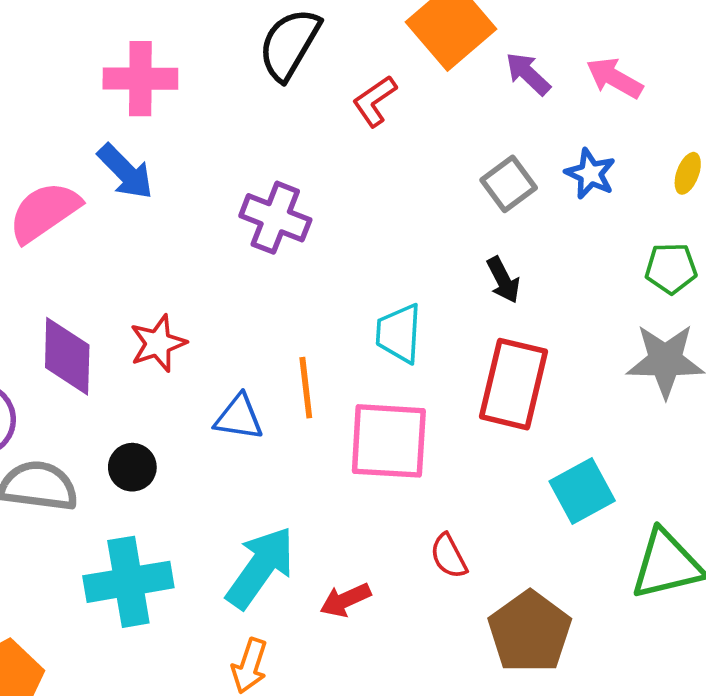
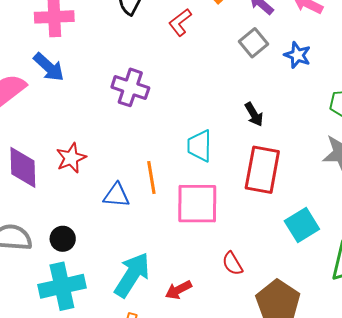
gray square: (509, 184) -> (253, 43), moved
black circle: (132, 467) -> (63, 239), moved

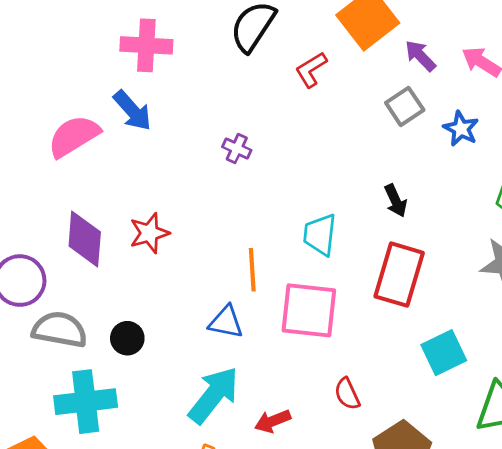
purple cross: (130, 87) -> (237, 148), size x0.6
blue triangle: (116, 195) -> (226, 322), moved
cyan cross: (62, 286) -> (86, 402), moved

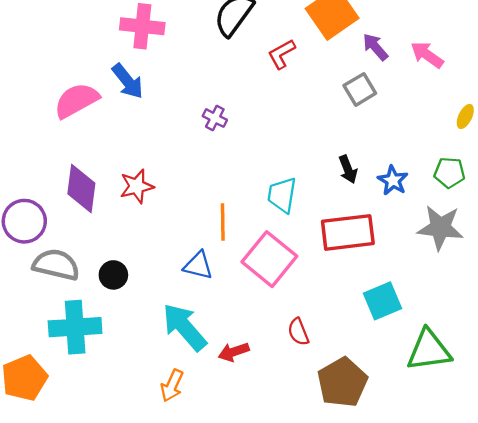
blue star: (461, 129) -> (393, 180), moved
red rectangle: (399, 275) -> (348, 232), turned 64
pink square: (309, 310) -> (269, 259), turned 30
cyan arrow: (214, 395) -> (184, 327), turned -82

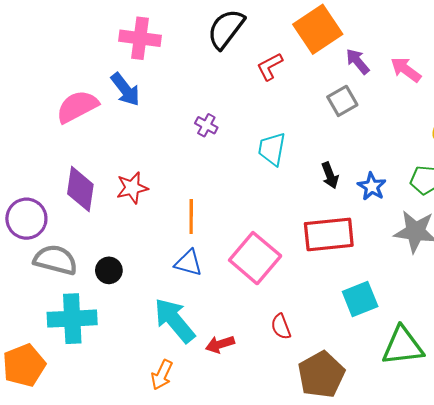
cyan trapezoid: (282, 195) -> (272, 149), moved
orange line: (223, 222) -> (191, 217), moved

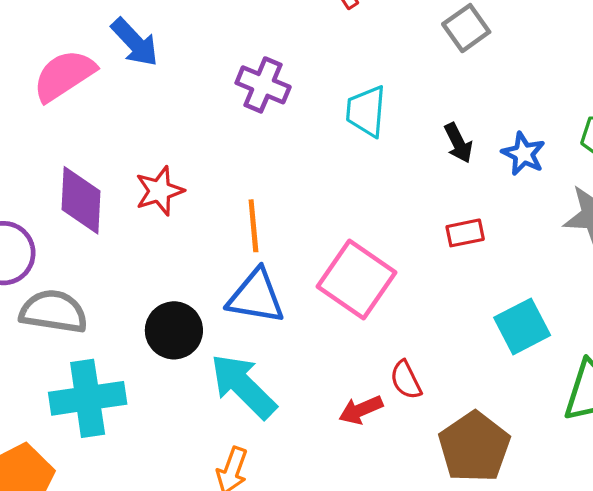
purple cross: (206, 125) -> (263, 85), size x1.5
red rectangle: (329, 234) -> (465, 233), size x0.5
blue triangle: (188, 263) -> (256, 297), size x1.4
black circle: (109, 270) -> (174, 330), moved, size x1.4
red arrow: (220, 344) -> (361, 410), moved

